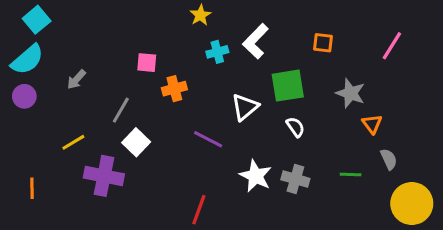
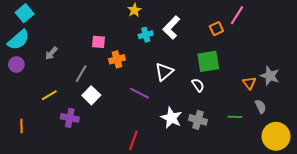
orange square: (323, 43) -> (216, 29), turned -32
pink line: (392, 46) -> (237, 15), moved
green square: (288, 86) -> (208, 61), moved
gray star: (351, 93) -> (270, 76), moved
purple cross: (104, 176) -> (70, 118), size x0.7

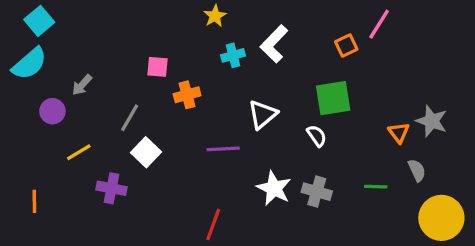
purple circle: (16, 64) -> (52, 111), moved
purple line: (140, 93) -> (223, 149), turned -30

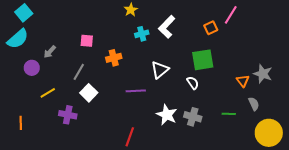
pink square: (157, 67) -> (87, 41), moved

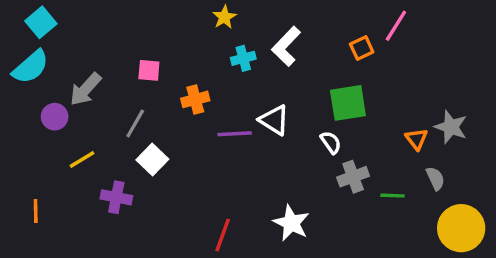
gray arrow: (50, 52) -> (85, 89), size x1.5
white triangle: (160, 70) -> (274, 120), turned -48
purple line: (136, 91) -> (235, 134), moved
white star: (167, 115) -> (291, 223), moved
gray cross: (193, 117) -> (353, 177), moved, turned -36

